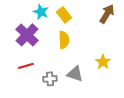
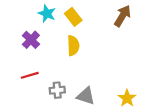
purple cross: (27, 35) -> (31, 40), size x0.7
yellow star: (103, 62) -> (127, 98), moved
gray triangle: (75, 74) -> (86, 96), moved

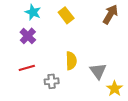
cyan star: (47, 14) -> (33, 12), moved
yellow semicircle: (73, 46) -> (71, 61), moved
gray triangle: (86, 96) -> (98, 71), moved, turned 36

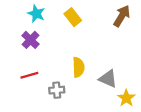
gray triangle: (98, 71) -> (108, 79), turned -30

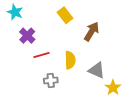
cyan star: (36, 14) -> (15, 12), moved
brown arrow: (122, 16) -> (92, 32), moved
red line: (29, 75) -> (42, 55), moved

